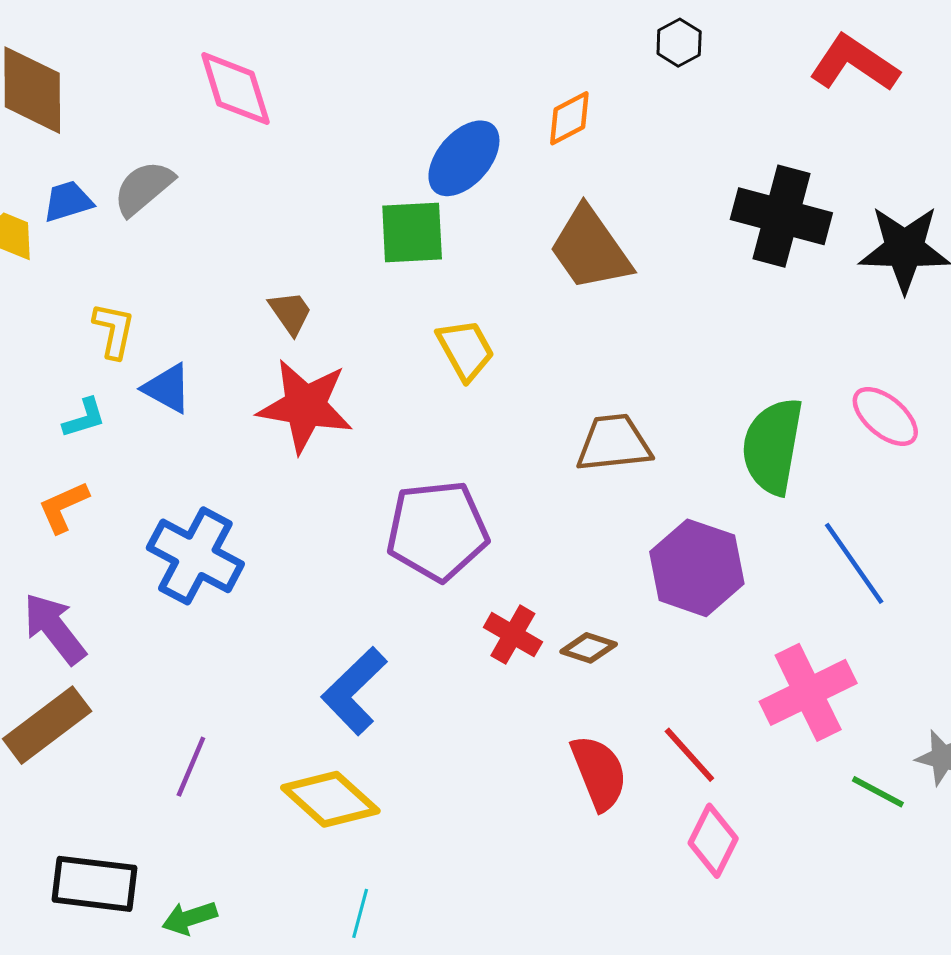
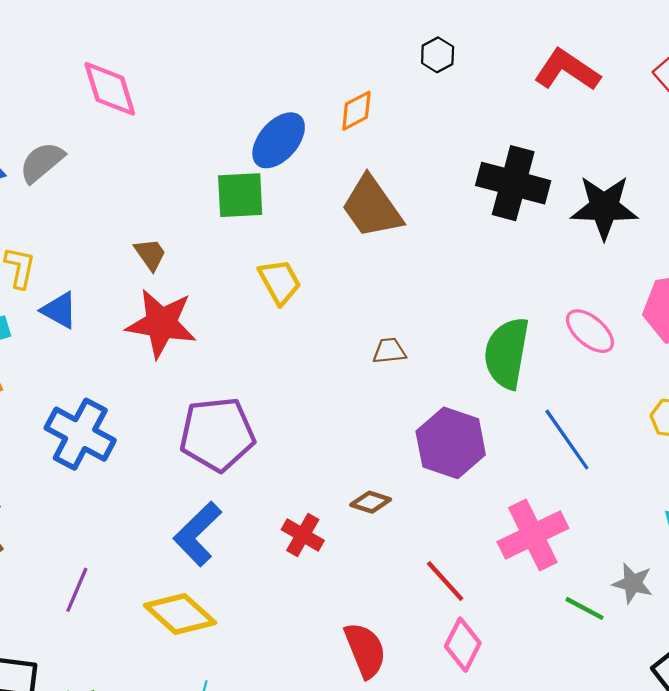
brown trapezoid: (614, 443) -> (389, 351), size x0.6
purple pentagon: (437, 531) -> (217, 434), moved
red cross: (513, 635) -> (303, 535), moved
red semicircle: (599, 773) -> (365, 650), moved

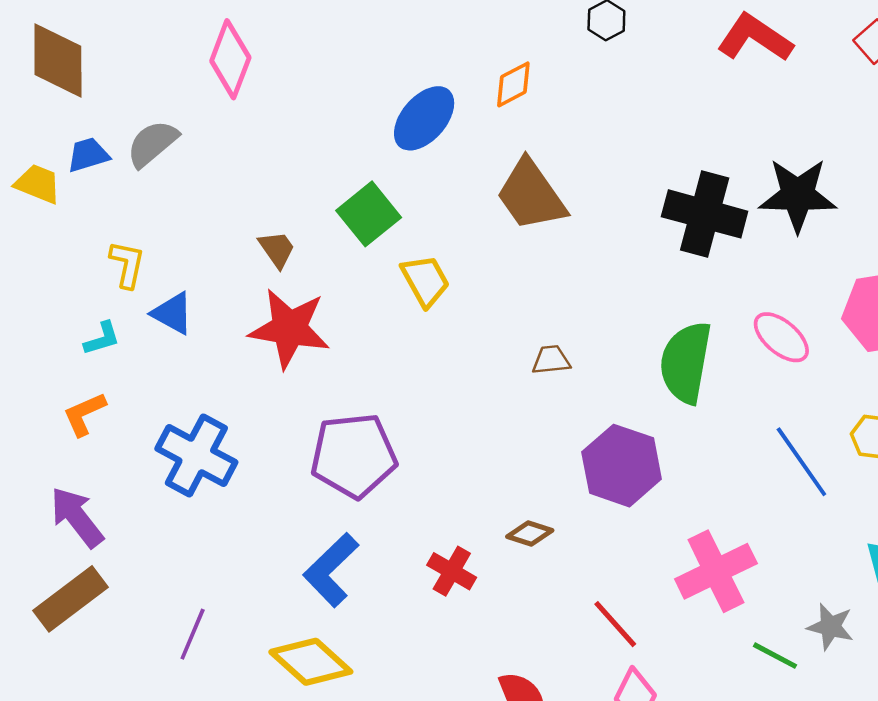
pink diamond: (110, 89) -> (230, 59), turned 38
black cross: (513, 183) -> (705, 214), moved
green square: (240, 195) -> (369, 214), moved, turned -36
blue line: (567, 440) -> (801, 462), moved

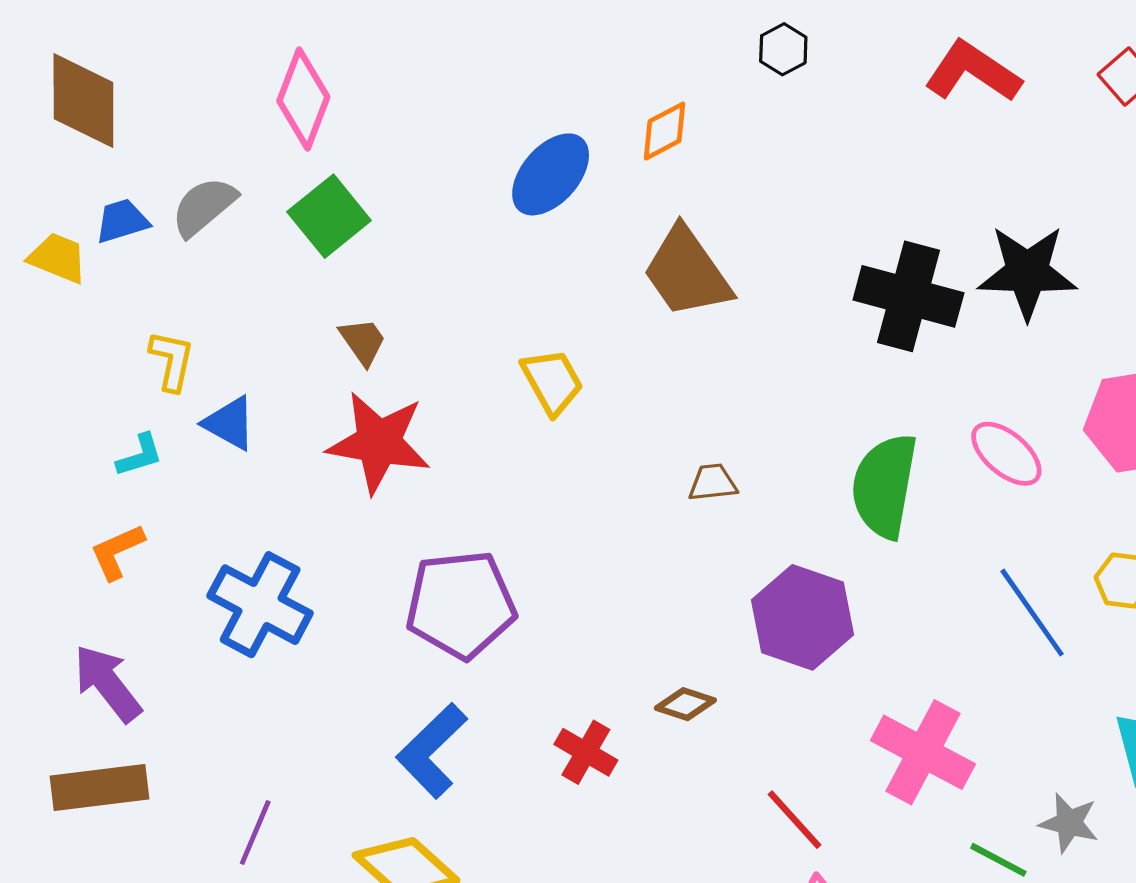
green square: (369, 214) -> (329, 216), moved
pink cross: (716, 571) -> (923, 752), turned -36
brown rectangle: (71, 599) -> (100, 788), turned 30

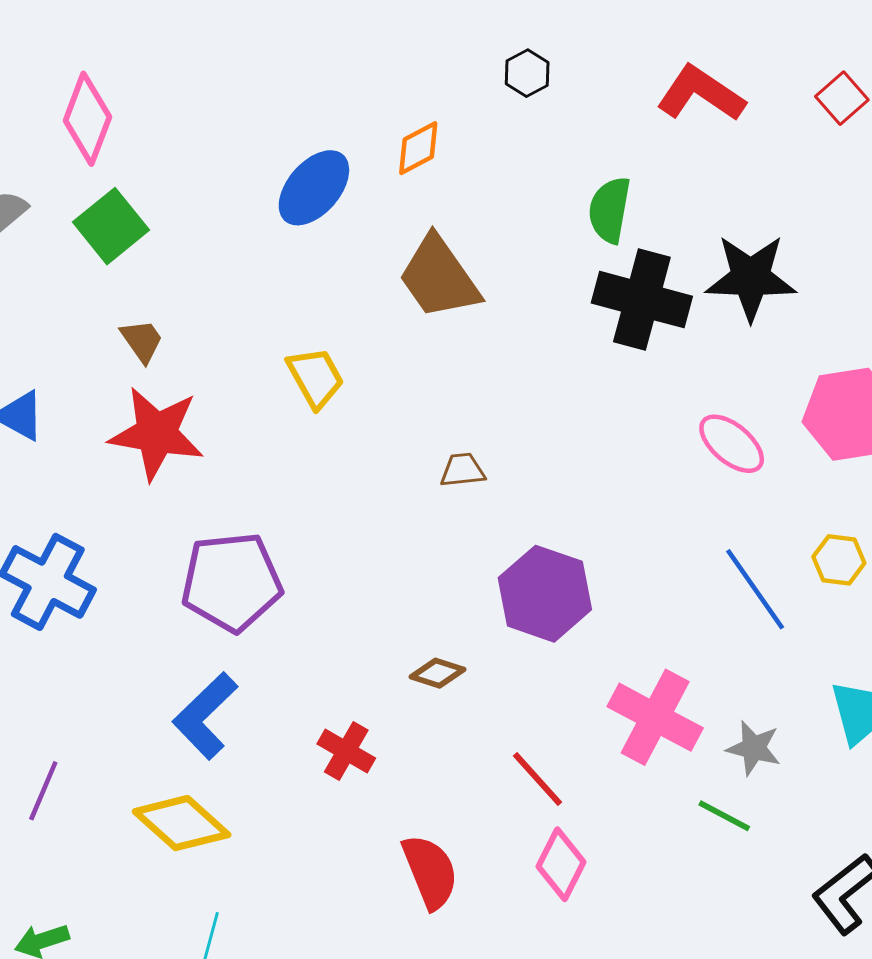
green semicircle: (884, 486) -> (610, 210), moved, size x0.7
red cross: (586, 752) -> (346, 751), moved
gray star: (1069, 823) -> (754, 748), moved

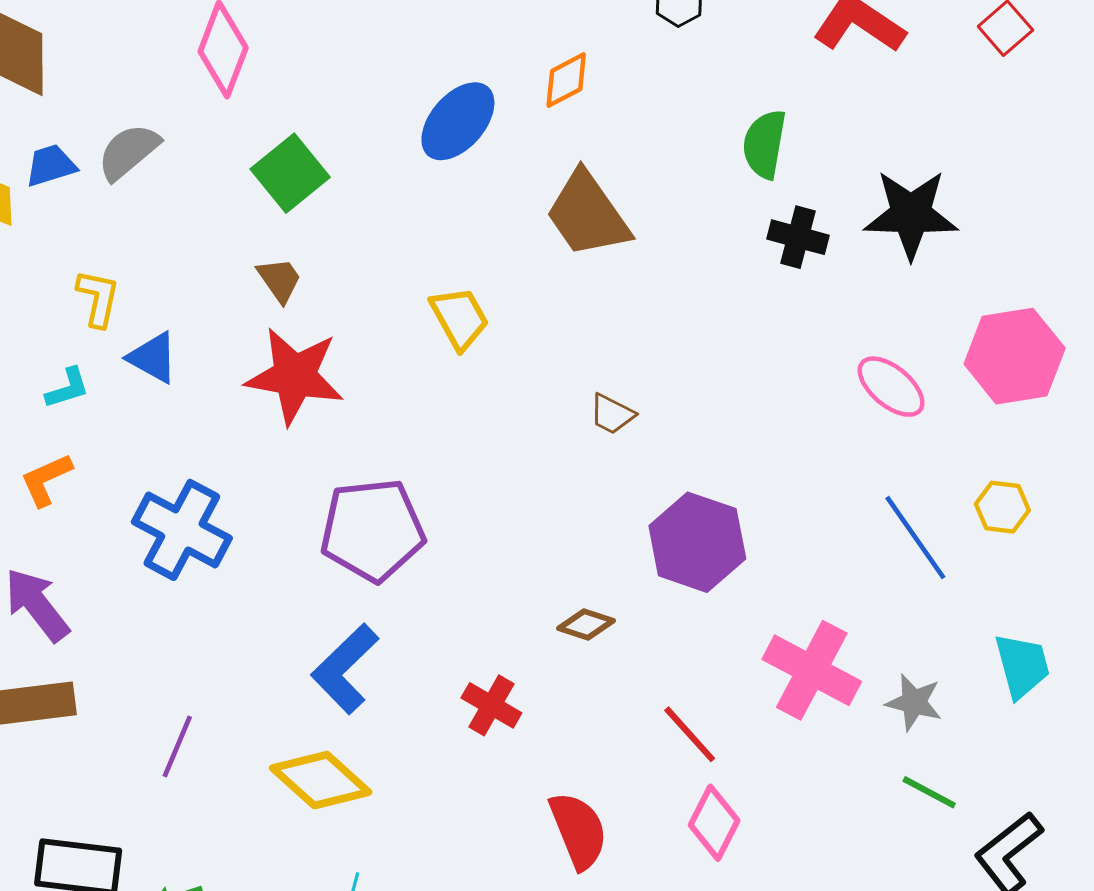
green square: (111, 226) -> (290, 173), moved
black cross: (642, 300) -> (798, 237), size x0.6
brown trapezoid: (462, 470) -> (612, 414), turned -147
green line: (724, 816) -> (929, 792), moved

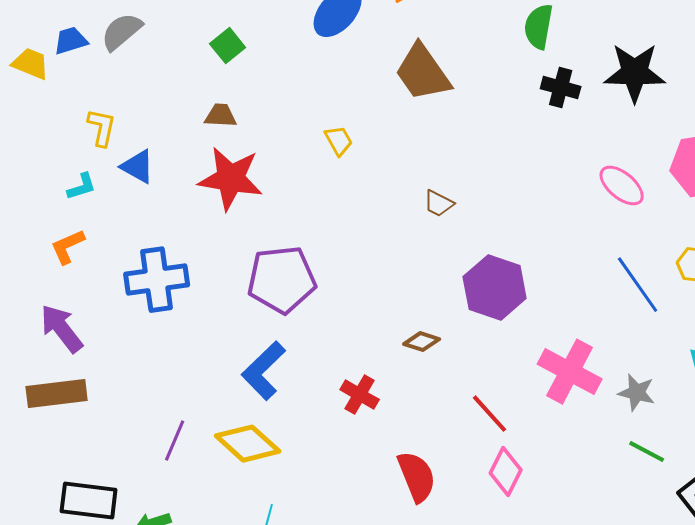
green square: (290, 173) -> (228, 46), size x0.7
brown trapezoid: (279, 280) -> (221, 116), turned -52
yellow trapezoid: (459, 318) -> (339, 141), size x0.7
blue cross: (182, 530) -> (157, 280), turned -36
purple line: (177, 747) -> (175, 441), moved

